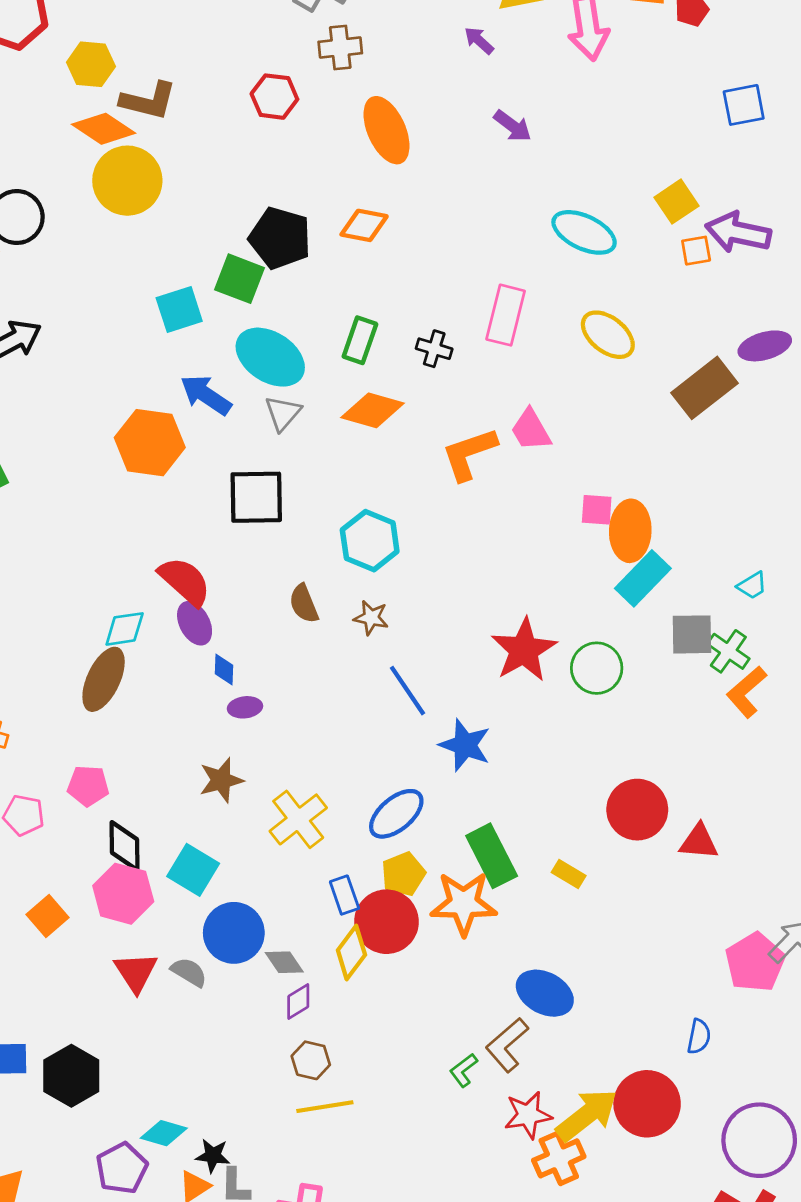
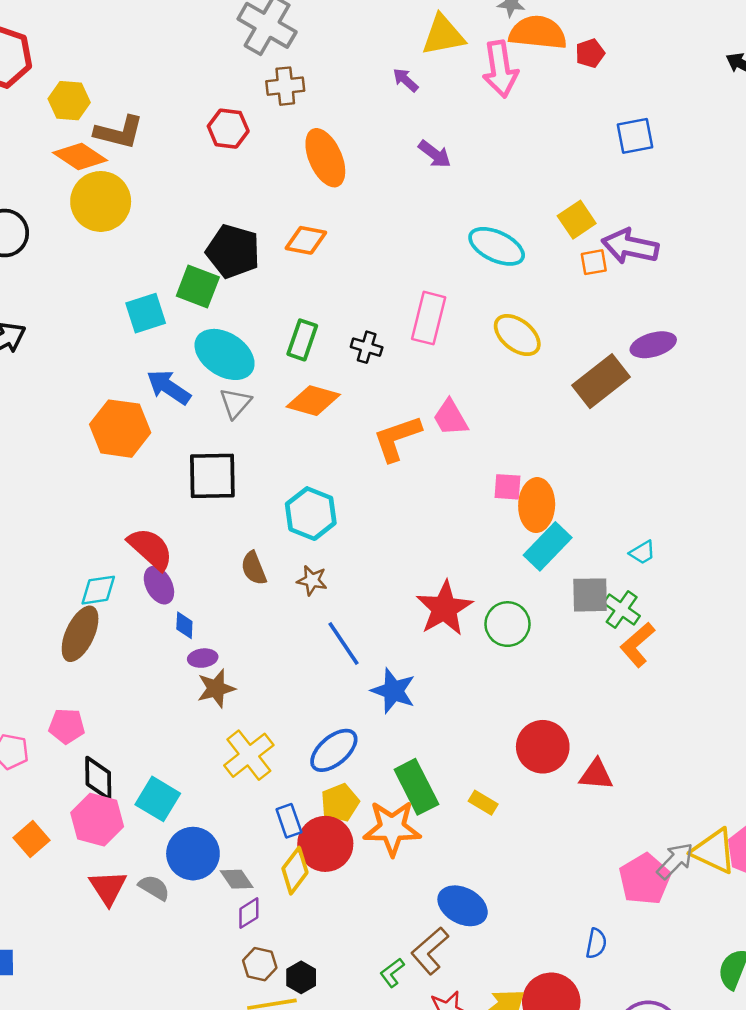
brown star: (221, 780) -> (216, 688), moved
black hexagon: (71, 1076) -> (301, 977), moved, size x0.6

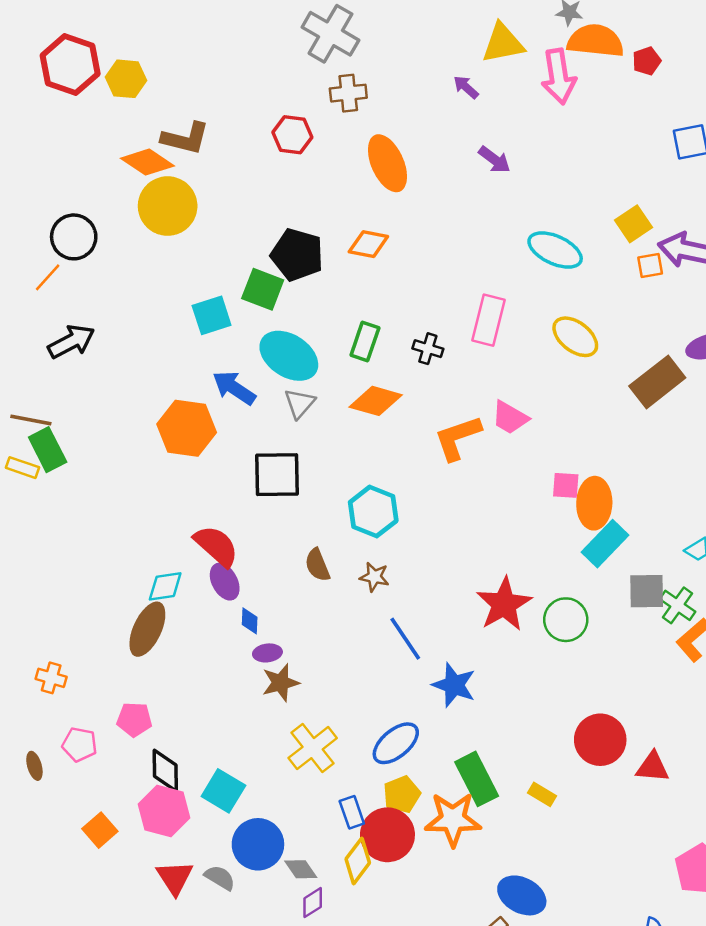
yellow hexagon: (69, 101) -> (126, 79), moved
pink trapezoid: (450, 418) -> (510, 418), turned -30

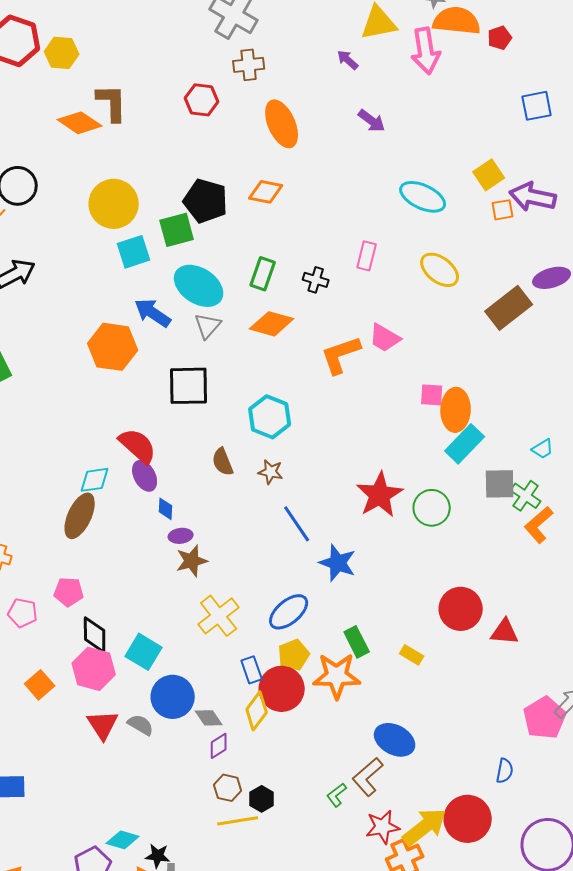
brown L-shape: (185, 138) -> (112, 103), turned -105
yellow circle: (168, 206) -> (114, 204), moved
green square: (263, 289) -> (177, 230), turned -36
pink rectangle: (489, 320) -> (367, 256), size x0.7
green rectangle: (477, 779) -> (357, 642), size x0.7

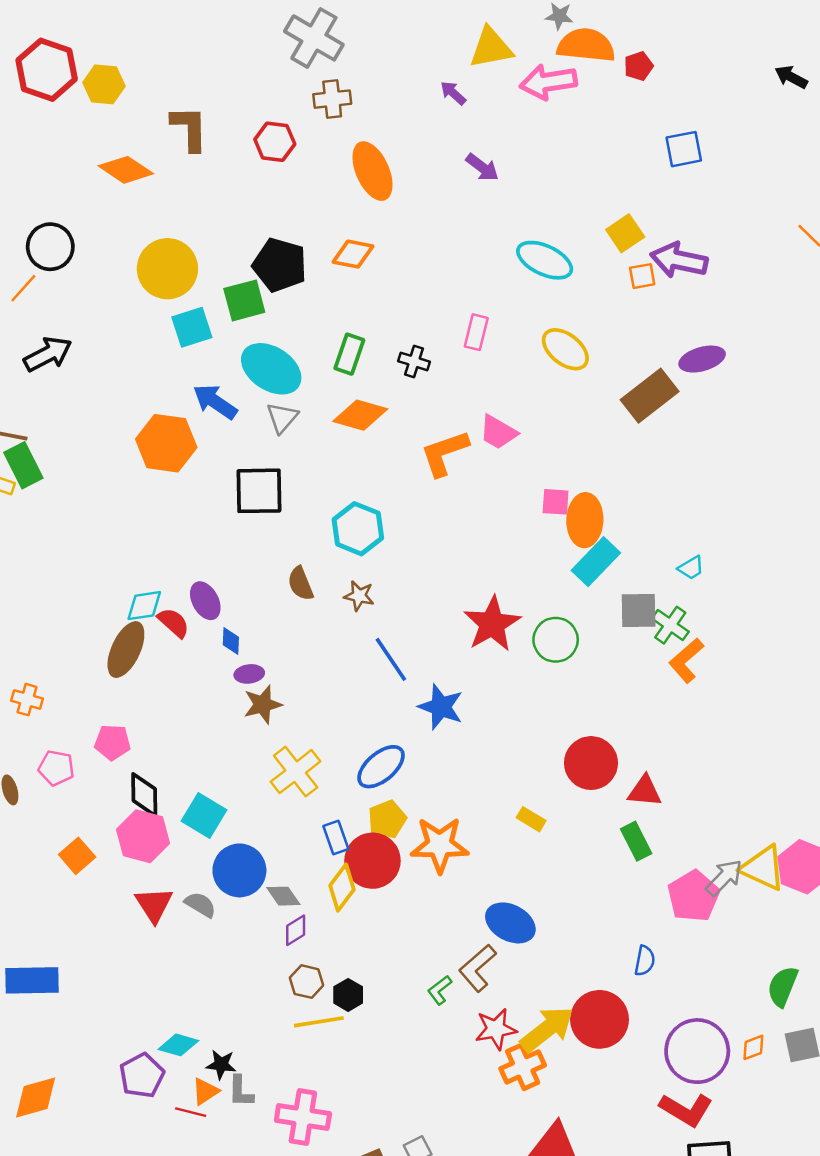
pink arrow: (426, 51) -> (548, 82), turned 90
brown L-shape: (112, 103) -> (189, 128), moved
red semicircle: (138, 446) -> (174, 623), moved, size x0.7
green rectangle: (357, 642) -> (636, 841), moved

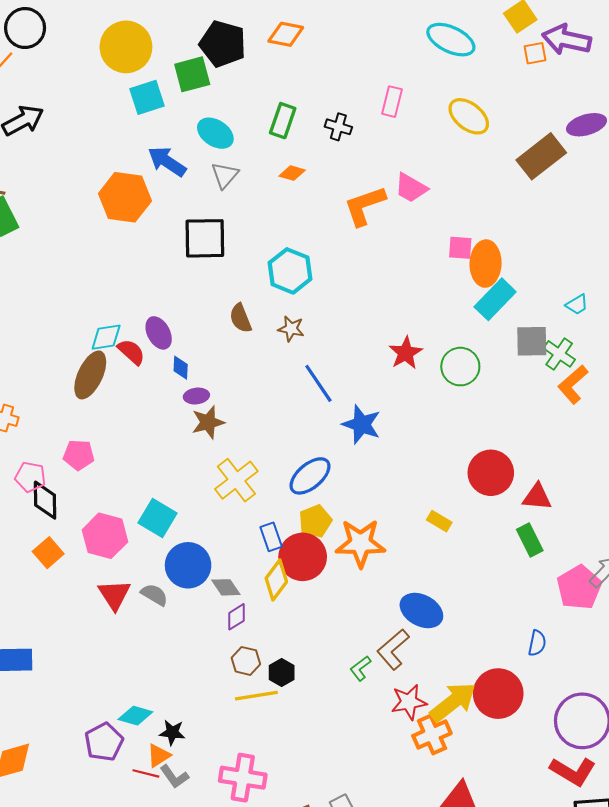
cyan ellipse: (271, 369) -> (215, 133), size x0.7
orange diamond: (360, 415) -> (292, 173), size x0.6
red star: (492, 624) -> (406, 353), size x0.7
black diamond: (144, 795) -> (45, 500), moved
gray L-shape: (241, 1091) -> (174, 777), moved, turned -36

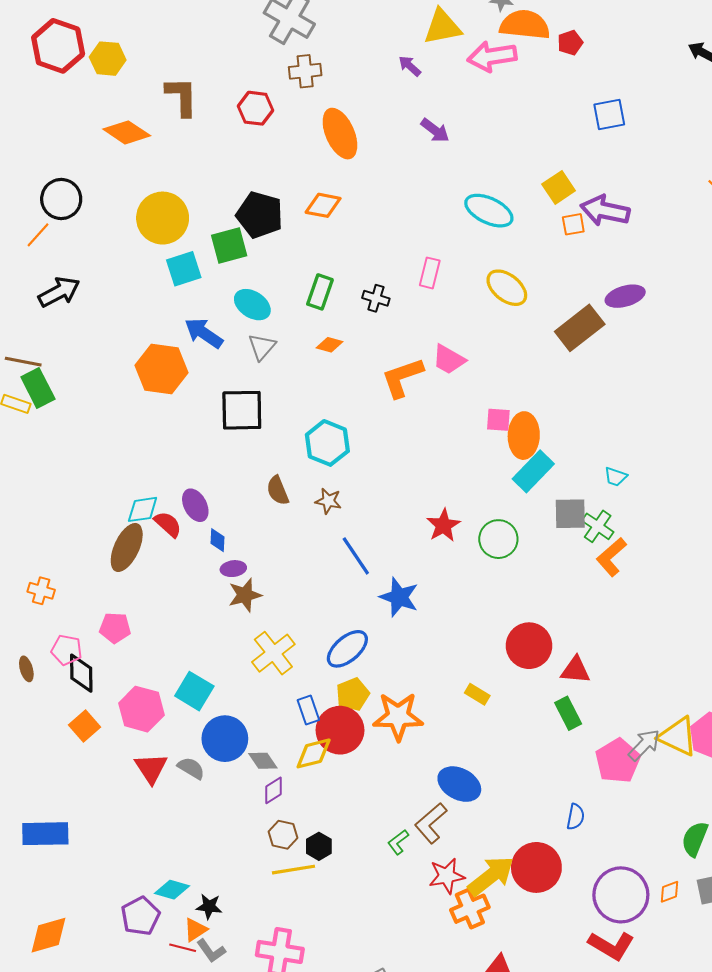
cyan trapezoid: (577, 305) -> (616, 477), turned 50
yellow diamond: (276, 580) -> (314, 753), turned 39

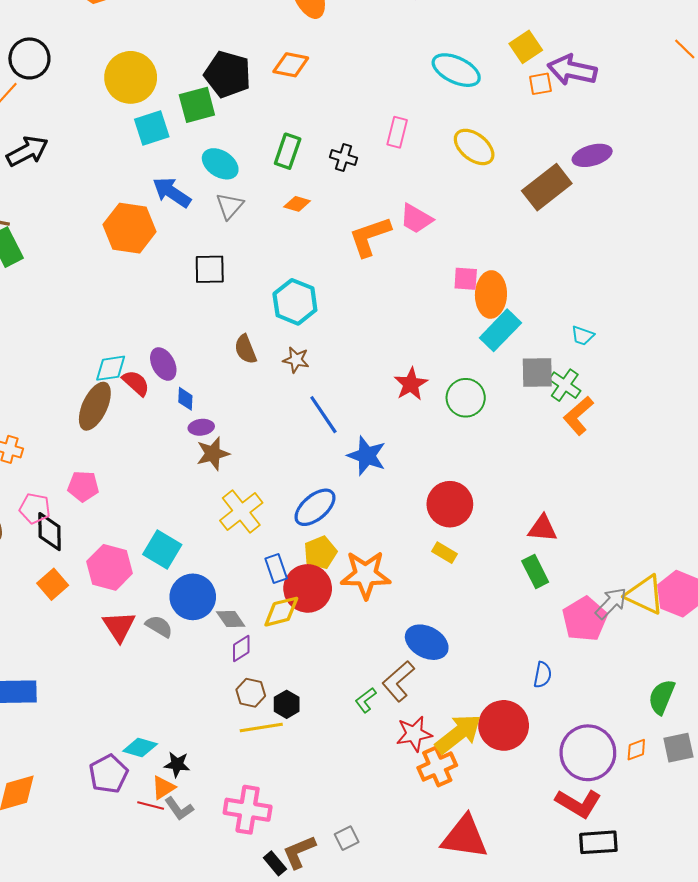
black square: (242, 410) -> (210, 269), size x0.7
red circle: (529, 646) -> (450, 504), moved

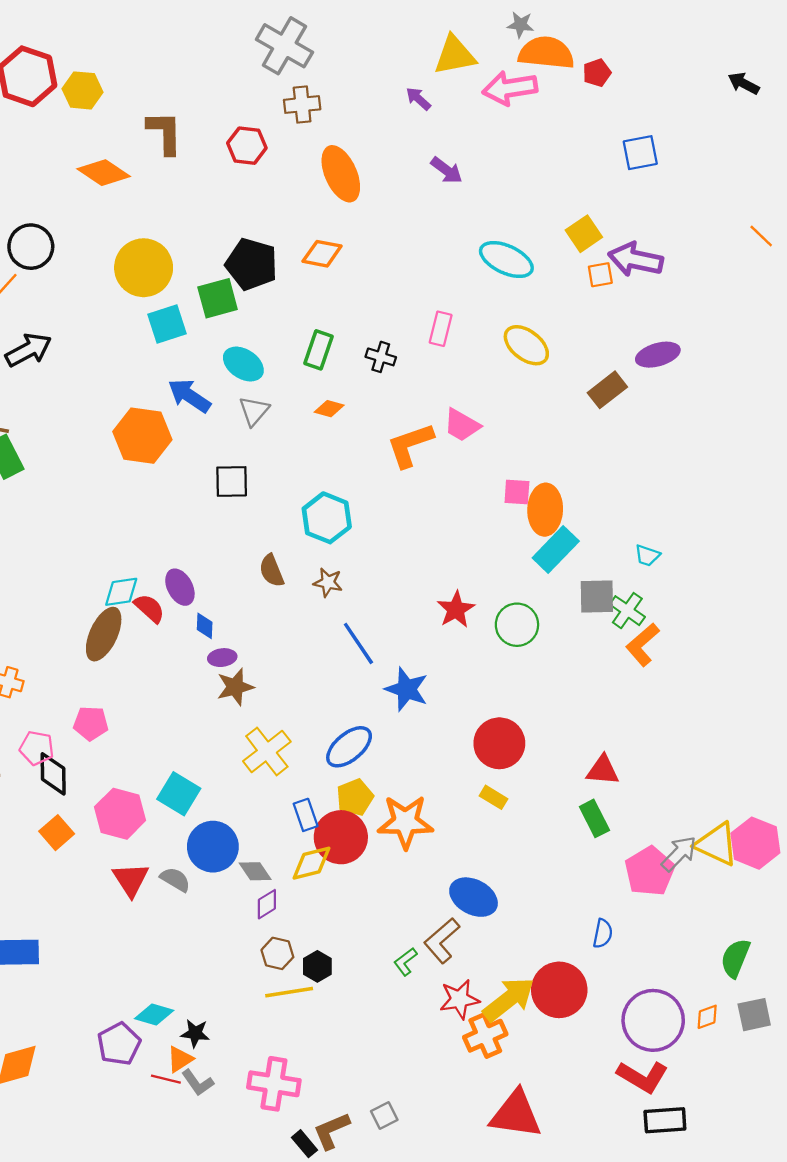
brown rectangle: (547, 187) -> (607, 390), size x0.7

